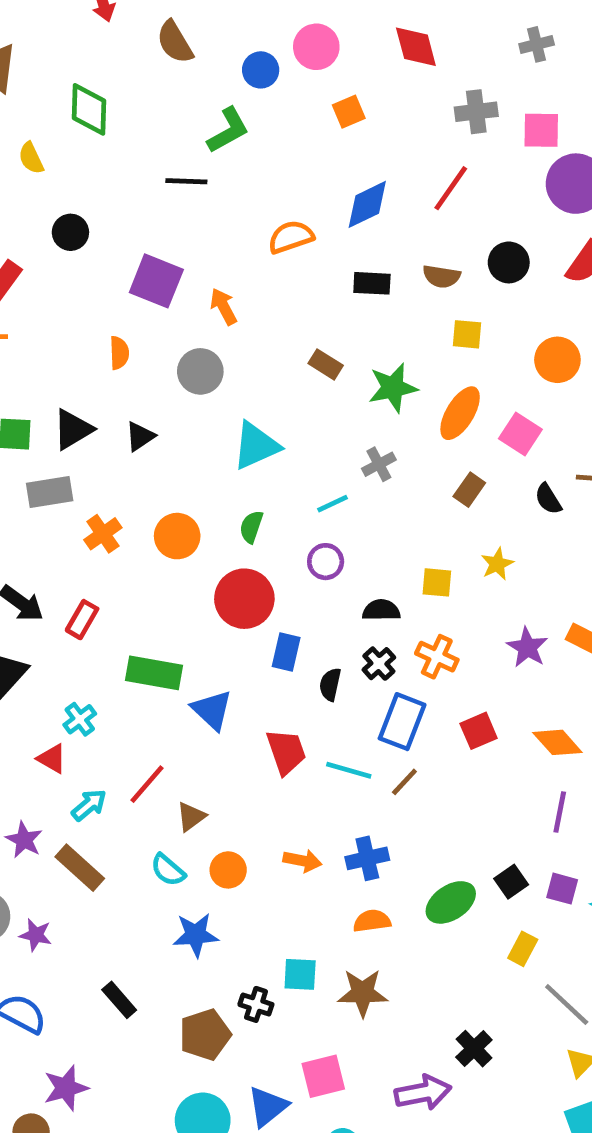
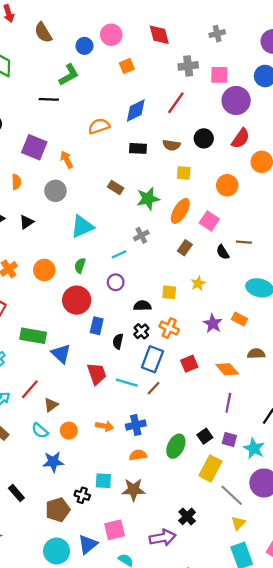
green ellipse: (451, 902) -> (176, 446), turned -30
yellow rectangle: (523, 949) -> (210, 468), size x1.6

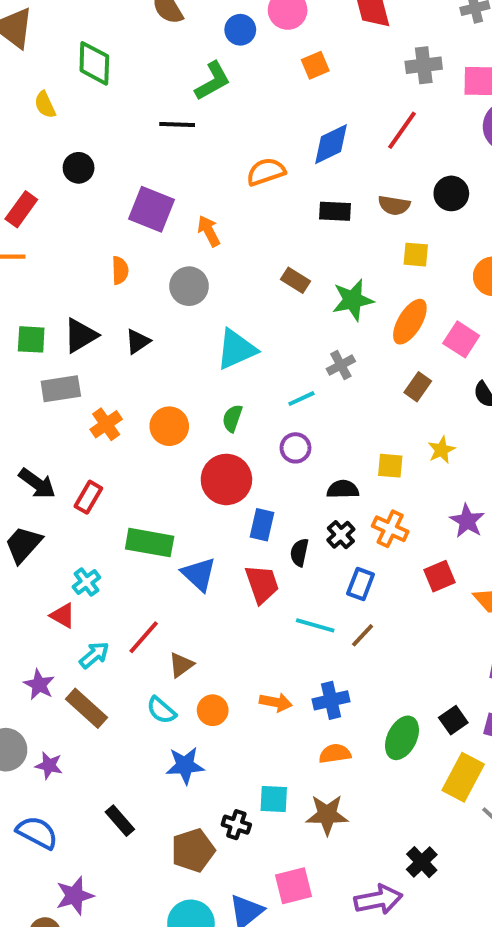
blue rectangle: (152, 359) -> (361, 584), size x0.7
red square: (189, 364) -> (439, 576), moved
red trapezoid: (97, 374) -> (262, 584), moved

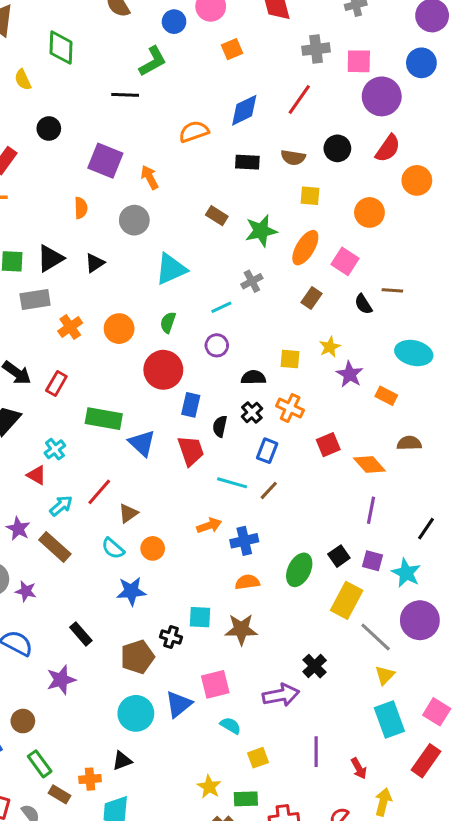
purple star: (467, 521) -> (350, 374), moved
orange arrow: (276, 702) -> (209, 526), moved, turned -30
purple star: (75, 896) -> (61, 680), moved

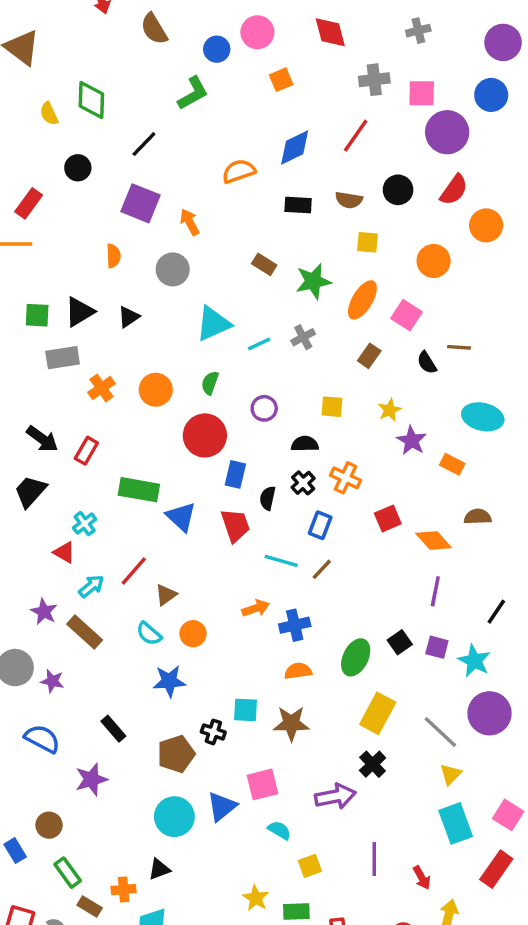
green diamond: (61, 48) -> (91, 100), moved
black line: (125, 95) -> (144, 144), moved, turned -48
cyan line: (221, 307) -> (259, 344), moved
yellow square: (290, 359) -> (332, 407), moved
yellow rectangle: (347, 600) -> (378, 713), moved

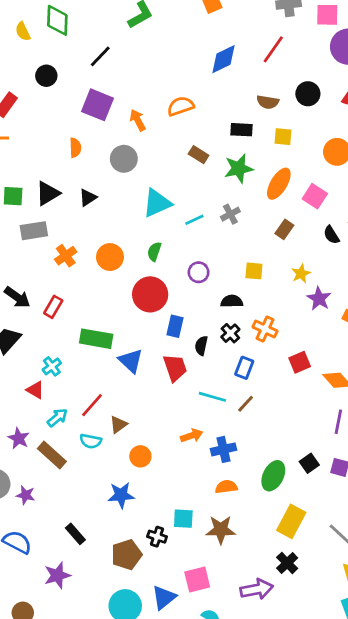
orange semicircle: (239, 171) -> (181, 106), moved
black rectangle: (298, 205) -> (241, 130), moved
cyan semicircle: (149, 634) -> (91, 441), moved, turned -30

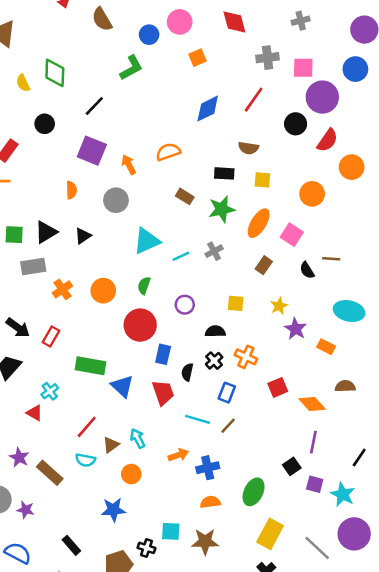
black circle: (308, 94) -> (296, 124), moved
cyan arrow: (57, 418) -> (138, 438), moved, turned -78
black square: (309, 463) -> (292, 466), moved

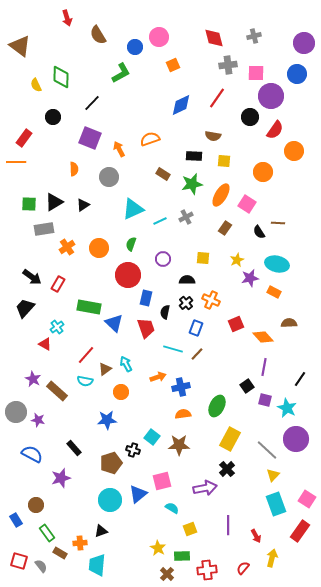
red diamond: (234, 22) -> (214, 38), moved
cyan ellipse: (349, 311) -> (277, 264), moved
purple star: (296, 329) -> (250, 278), turned 30
cyan square: (171, 531) -> (152, 437), turned 35

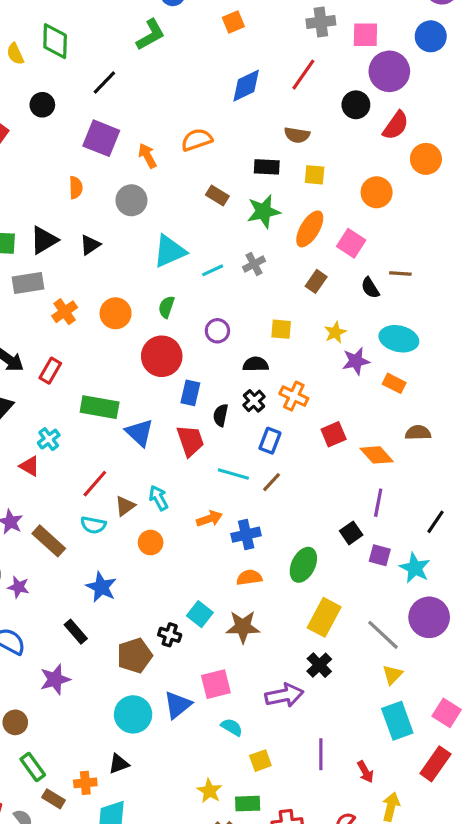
blue star: (107, 420) -> (101, 587), moved, turned 30

